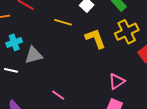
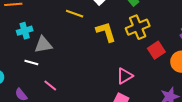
white line: (11, 70) -> (31, 63), moved
pink line: (58, 95) -> (50, 86), moved

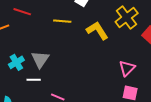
cyan cross: (25, 31) -> (16, 62), moved
gray triangle: (43, 45) -> (40, 59), turned -30

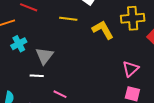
yellow cross: (127, 18) -> (133, 18), turned 30
cyan cross: (16, 62) -> (19, 44), moved

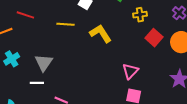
yellow cross: (133, 18) -> (140, 15), moved, size x0.6
cyan cross: (19, 44) -> (12, 59), moved

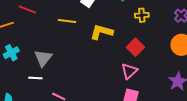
yellow L-shape: (101, 34) -> (101, 32), turned -45
red square: (154, 38) -> (135, 47), moved

